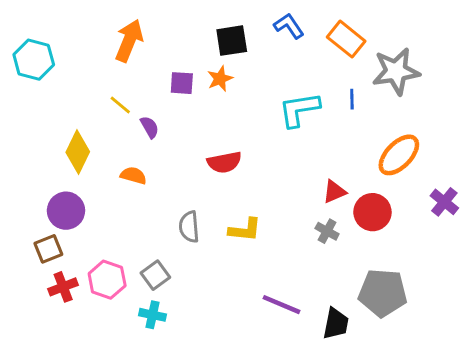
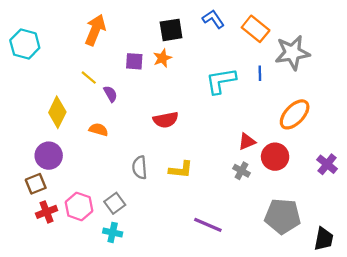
purple cross: (444, 202) -> (327, 164), moved
black trapezoid: (336, 324) -> (324, 239), moved

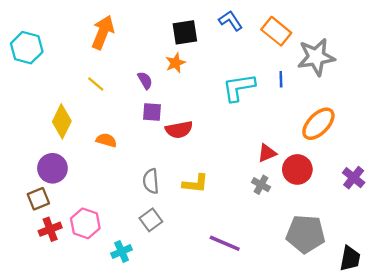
purple square: (134, 61) -> (152, 112), moved
purple semicircle: (110, 94) -> (145, 80), moved
gray square: (115, 203) -> (151, 220), moved
cyan cross: (113, 232) -> (122, 251), turned -36

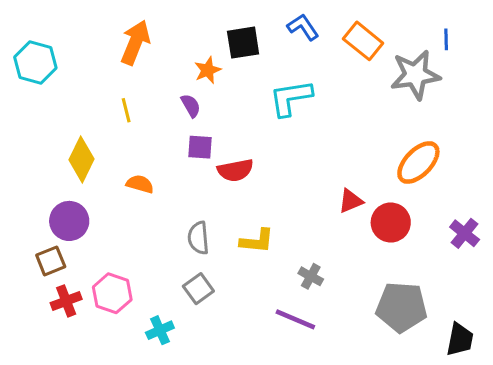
orange star: (175, 63) -> (208, 70), moved
blue line: (281, 79) -> (446, 39), moved
yellow line: (96, 84) -> (126, 110), turned 36
cyan L-shape: (239, 87) -> (291, 98), moved
gray cross: (261, 185) -> (311, 276), moved

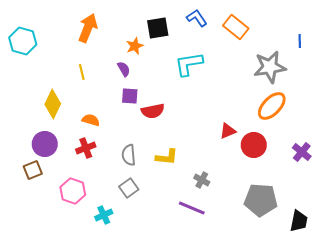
blue line: (446, 39) -> (300, 41), moved
gray star: (415, 75) -> (270, 67), moved
red cross: (66, 301) -> (86, 148), moved

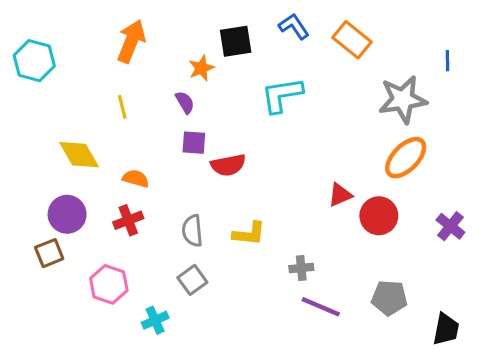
yellow diamond: (53, 104) -> (79, 155), turned -56
gray cross: (202, 180) -> (301, 268), turned -35
gray pentagon: (261, 200) -> (389, 298), size x0.7
purple line: (192, 208) -> (321, 307), moved

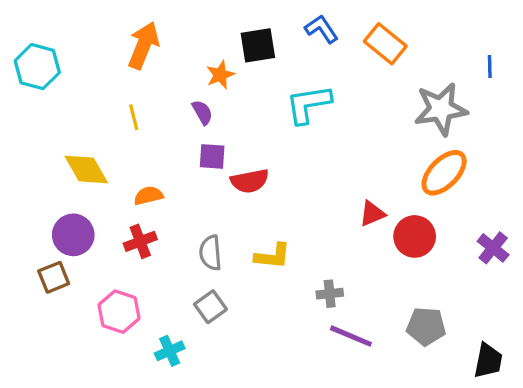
orange semicircle: (136, 178) -> (148, 196), turned -30

